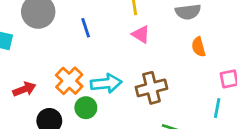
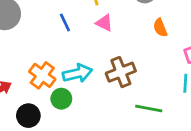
blue line: (86, 28) -> (65, 22), moved

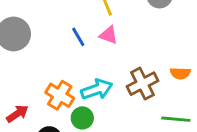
pink triangle: (104, 23) -> (109, 35), moved
orange semicircle: (160, 28) -> (180, 73), moved, turned -60

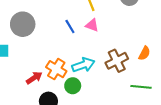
orange semicircle: (180, 73) -> (144, 53), turned -64
red arrow: (17, 114) -> (34, 78), moved

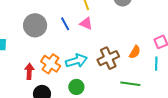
gray circle: (23, 24) -> (35, 25), moved
red arrow: (34, 78) -> (29, 71), turned -56
green circle: (73, 86) -> (76, 87), moved

